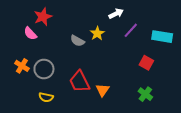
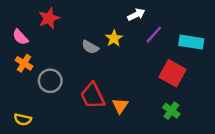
pink semicircle: (30, 33) -> (20, 37), moved
red square: (146, 63) -> (173, 73), size x1.5
orange cross: (22, 66) -> (24, 63), moved
yellow semicircle: (46, 97) -> (23, 119), moved

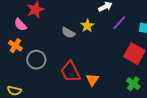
pink semicircle: (20, 37) -> (20, 25), moved

